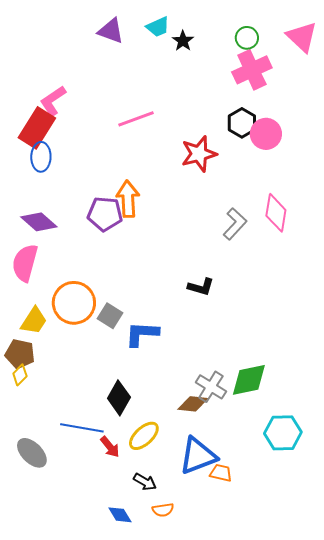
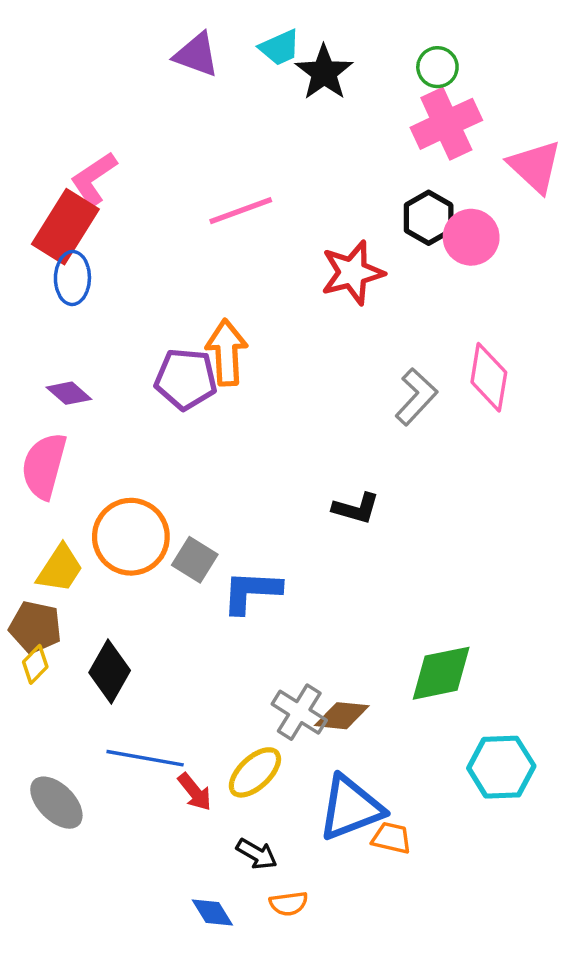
pink triangle: (302, 37) -> (535, 166), moved
black star: (183, 41) -> (324, 72), size x1.5
purple diamond: (39, 222) -> (69, 393), size x0.7
gray cross: (211, 387) -> (299, 712), moved
black diamond: (119, 398) -> (110, 671), moved

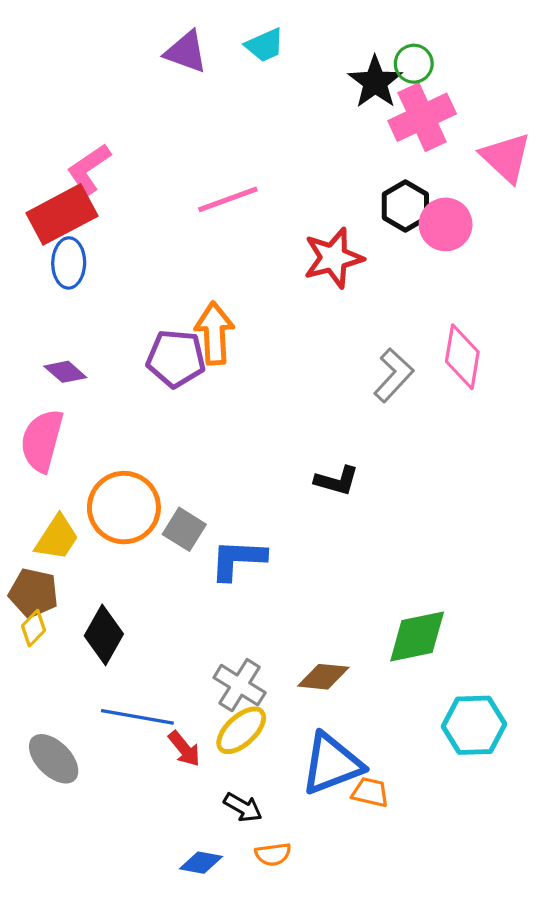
black star: (324, 72) -> (375, 82), moved
red rectangle: (65, 227) -> (62, 214), turned 30
gray cross: (299, 712) -> (240, 685), moved
blue diamond: (212, 912) -> (201, 863), turned -48

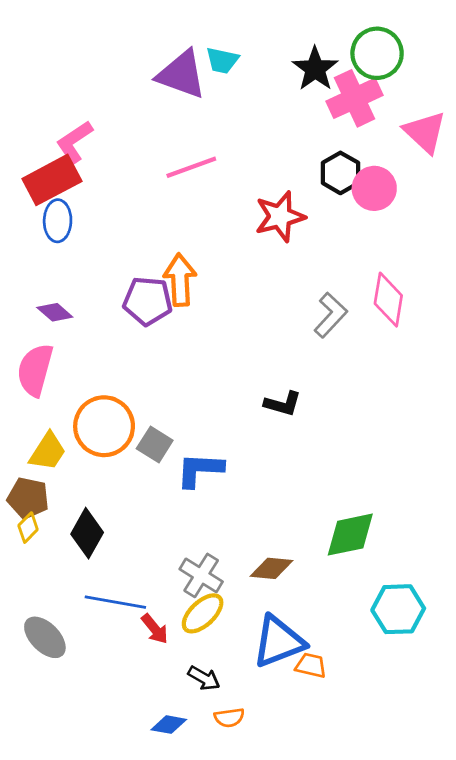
cyan trapezoid: (265, 45) -> (222, 60), moved, turned 36
purple triangle: (186, 52) -> (181, 74), moved, size x1.4
green circle: (414, 64) -> (377, 53), moved, size x1.6

